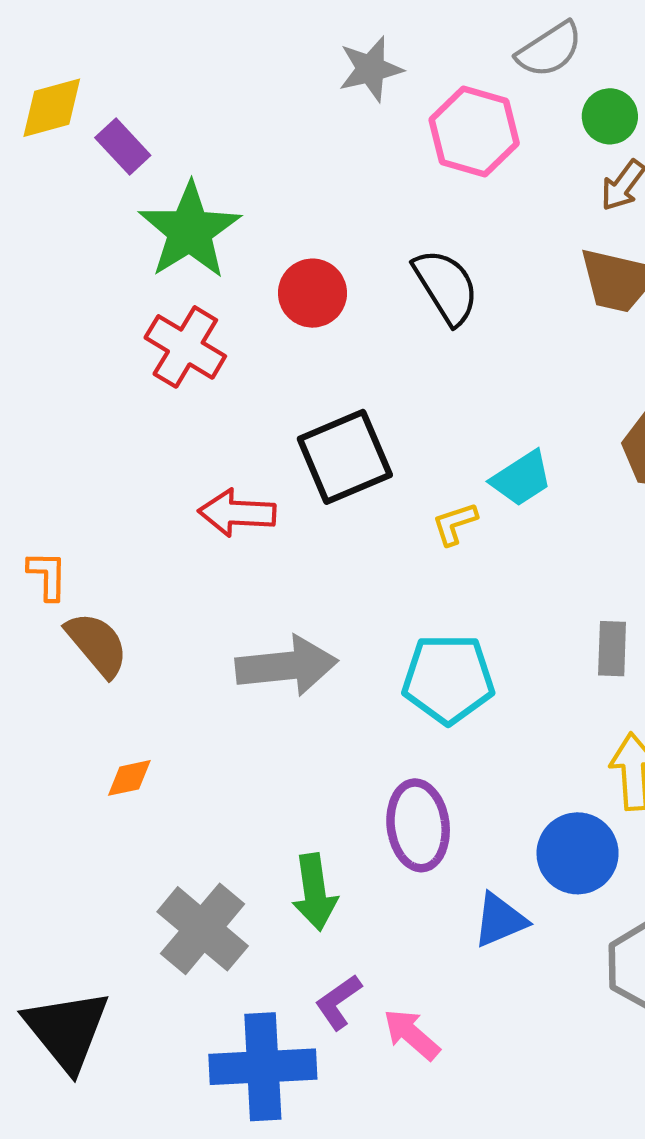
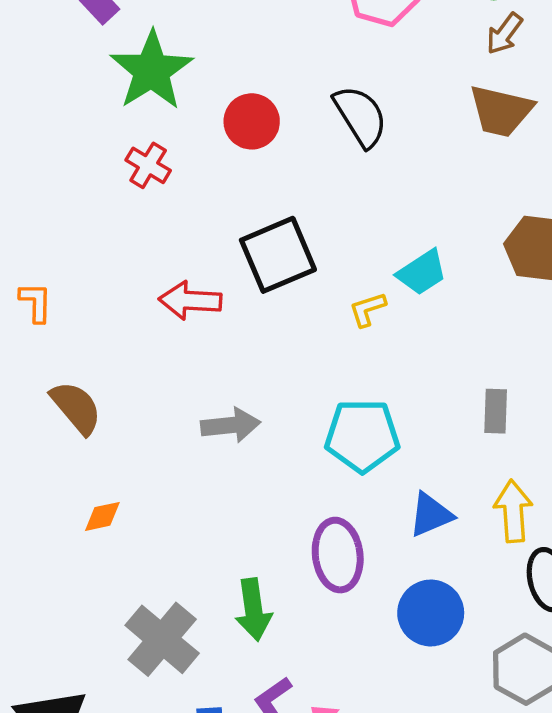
red cross: (185, 347) -> (148, 165), size x0.7
orange L-shape: (47, 575) -> (36, 302), moved
gray arrow: (287, 666) -> (231, 425), size x0.7
blue circle: (578, 853) -> (431, 613), moved
blue triangle: (500, 920) -> (431, 515), moved

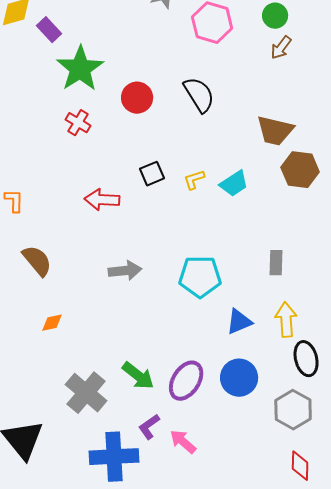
brown trapezoid: (501, 111) -> (275, 131), moved
black square: (278, 255) -> (152, 174), size x0.6
yellow L-shape: (368, 309) -> (194, 180), moved
purple ellipse: (338, 555) -> (186, 381), moved, turned 39
green arrow: (253, 609) -> (138, 376), turned -44

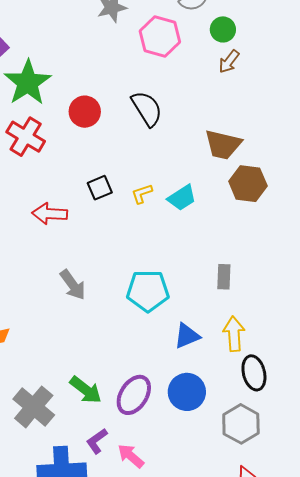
red cross: (78, 123) -> (26, 137), size x1.5
gray arrow: (125, 271) -> (73, 285), turned 60

